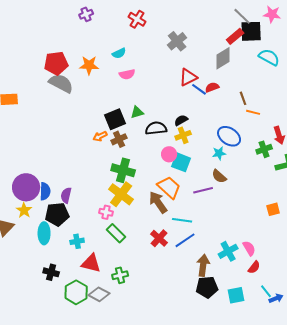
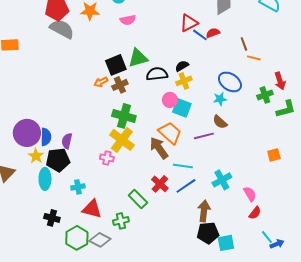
green triangle: (137, 112) -> (138, 58), size x1.5
yellow star: (24, 210) -> (36, 156), moved
green rectangle: (116, 233) -> (138, 199), moved
cyan cross: (228, 251) -> (222, 180), moved
cyan square: (236, 295) -> (226, 243), moved

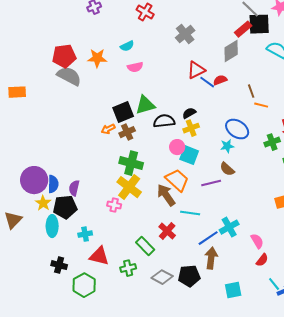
blue line: (186, 186) -> (208, 238), moved
black pentagon: (208, 233) -> (189, 276), moved
gray diamond: (100, 240) -> (162, 277), moved

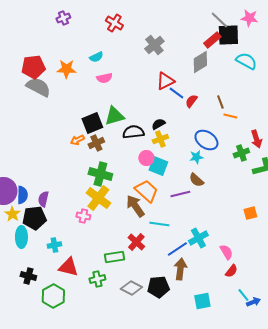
red semicircle: (220, 80) -> (191, 101), moved, turned -32
green rectangle: (145, 246) -> (114, 257), turned -54

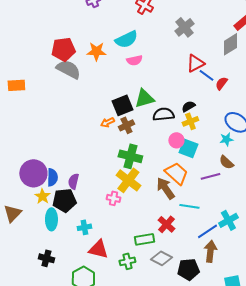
cyan semicircle: (96, 57) -> (126, 39), size x1.6
black cross: (28, 276) -> (46, 258), moved
gray diamond: (131, 288) -> (161, 258), moved

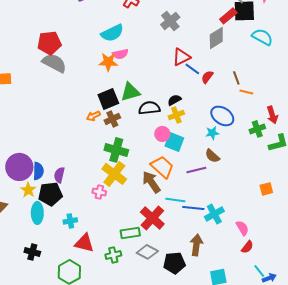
orange star: (96, 51) -> (108, 62), moved
red cross: (166, 224) -> (152, 218), size x1.4
blue line: (207, 231) -> (193, 208), moved, turned 40

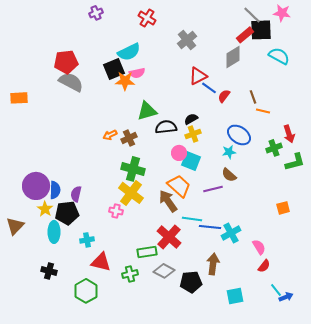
black square: (108, 99) -> (114, 69), moved

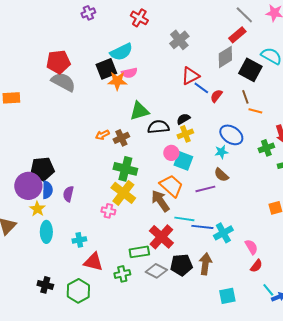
black square: (261, 30) -> (250, 70), moved, turned 30
black pentagon: (67, 213) -> (42, 169), moved
black cross: (49, 271) -> (45, 285), moved
black pentagon: (191, 282) -> (181, 265), moved

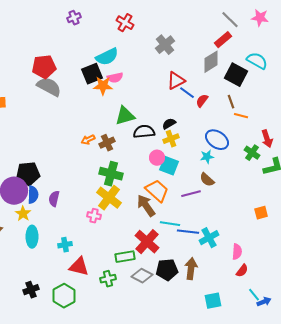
green cross: (266, 148) -> (252, 153), turned -35
pink semicircle: (251, 247) -> (237, 252), turned 35
black cross: (45, 285) -> (31, 290), turned -35

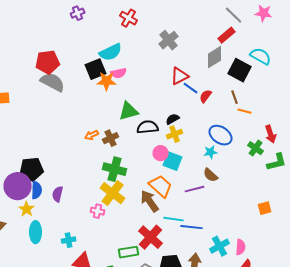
cyan cross: (209, 238) -> (220, 246), moved

